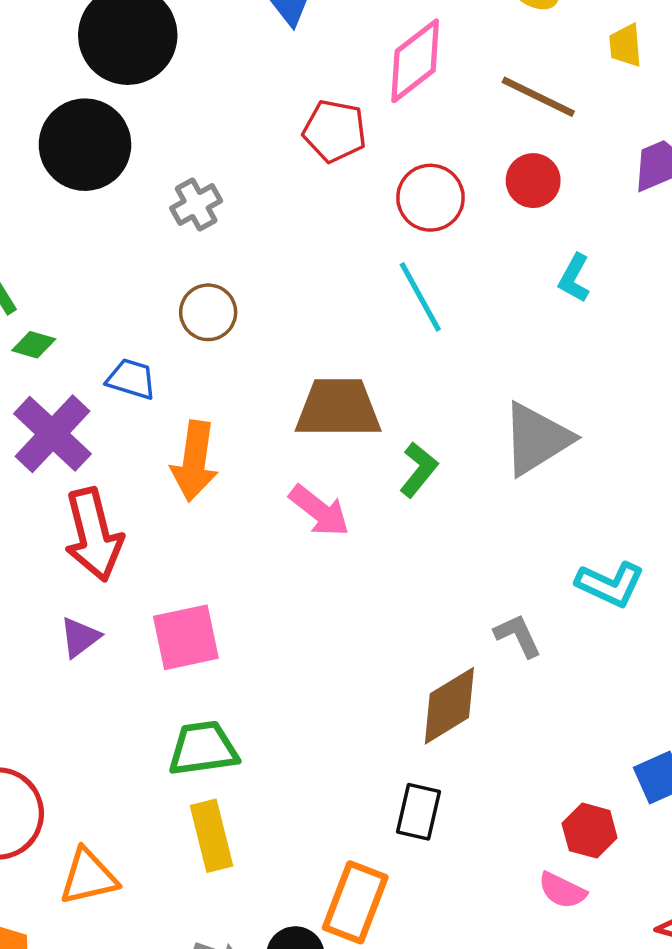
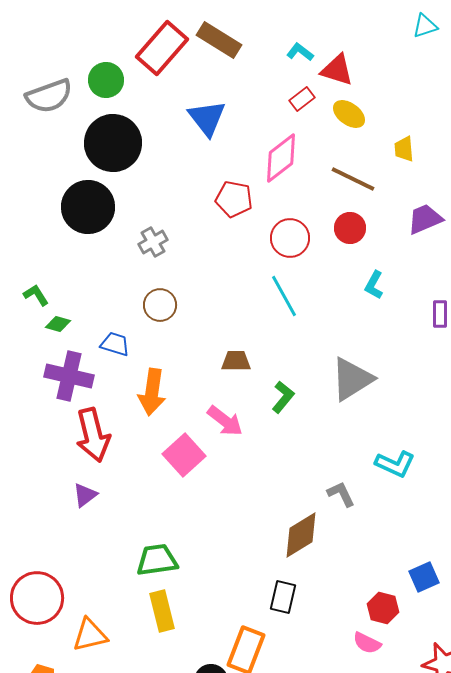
brown trapezoid: (338, 408) -> (236, 361), size x0.6
purple cross: (52, 434) -> (69, 376), turned -30
pink square: (186, 637) -> (184, 455), moved, turned -30

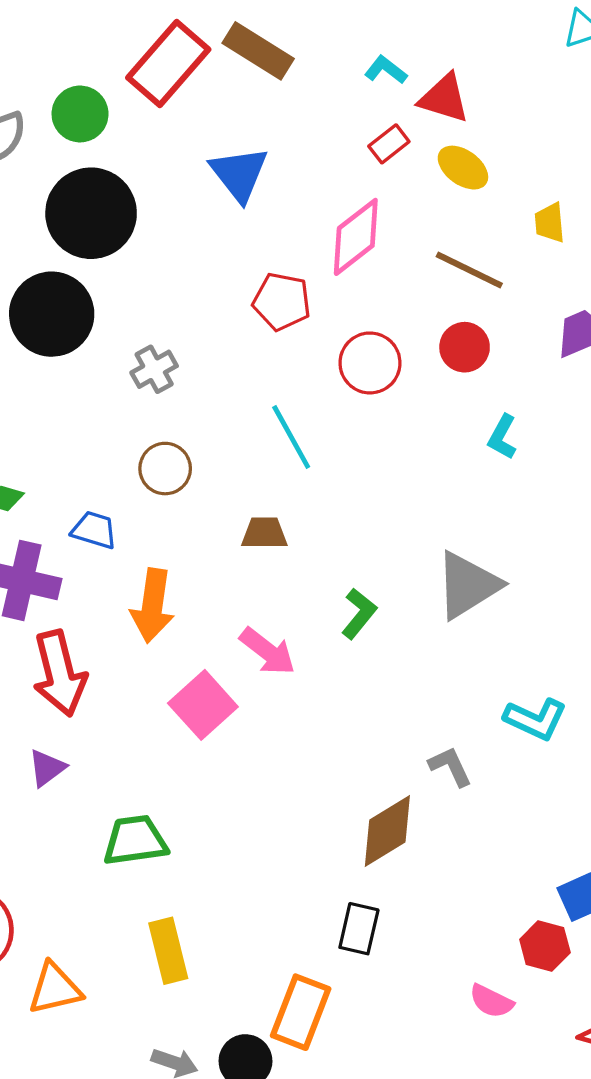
cyan line: (284, 296) -> (291, 437), moved
brown trapezoid: (236, 361) -> (264, 533), moved
green trapezoid: (157, 560) -> (135, 840), moved
red hexagon: (383, 608) -> (545, 946), moved

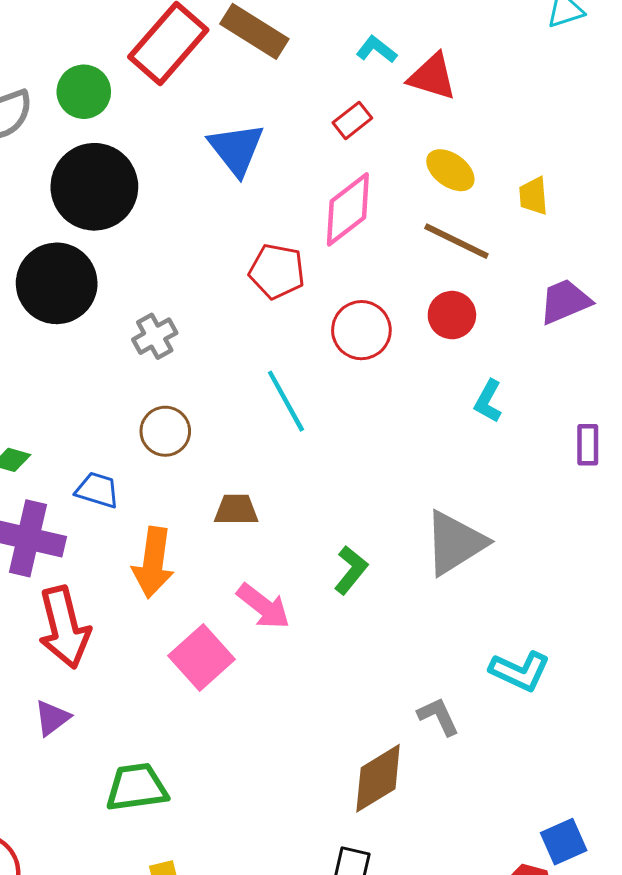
red rectangle: (389, 144) -> (352, 120), moved
yellow ellipse: (463, 168) -> (450, 170), moved
brown trapezoid: (264, 533) -> (236, 510), moved

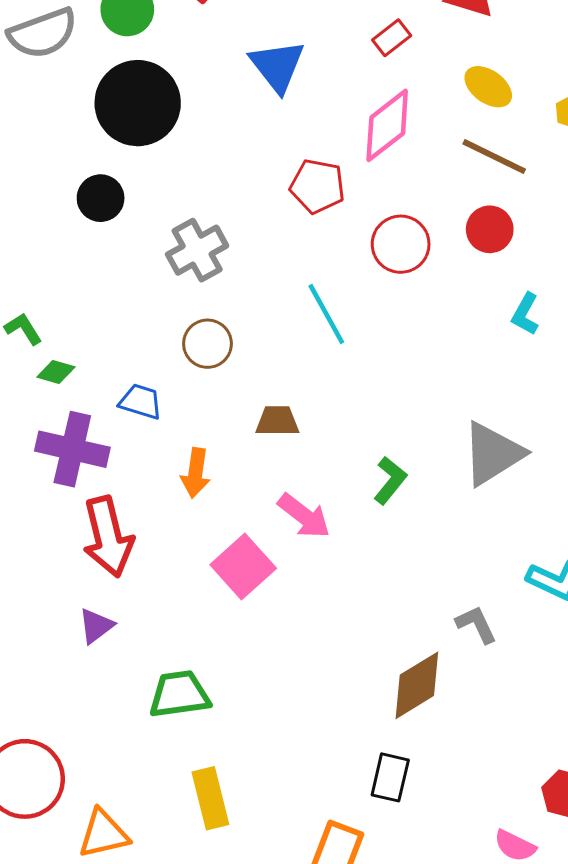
black circle: (57, 283) -> (101, 198), size x0.6
gray cross: (155, 336) -> (197, 250), size x1.4
orange arrow: (153, 562) -> (196, 473), size x0.7

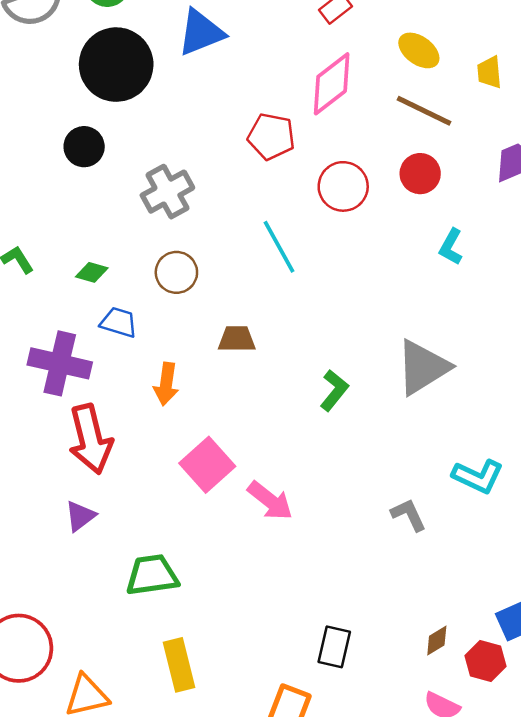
blue triangle: (277, 66) -> (201, 33), moved, turned 46
green diamond: (56, 372) -> (92, 272), moved
pink arrow: (304, 516) -> (270, 501), moved
brown diamond: (417, 685) -> (437, 641), moved, size x0.5

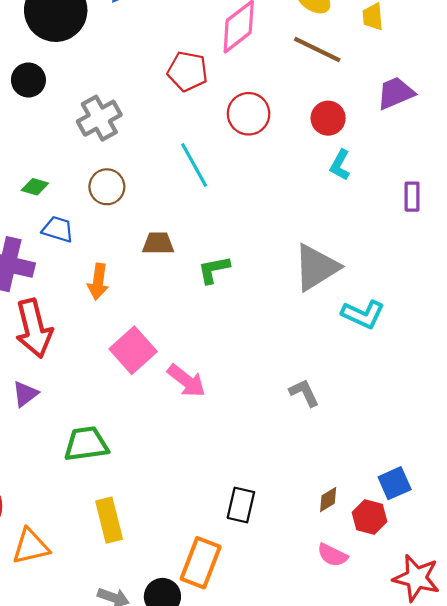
red circle: (420, 174) -> (328, 118), moved
green L-shape: (334, 390) -> (214, 270), moved, turned -140
cyan L-shape: (478, 476) -> (363, 314), moved

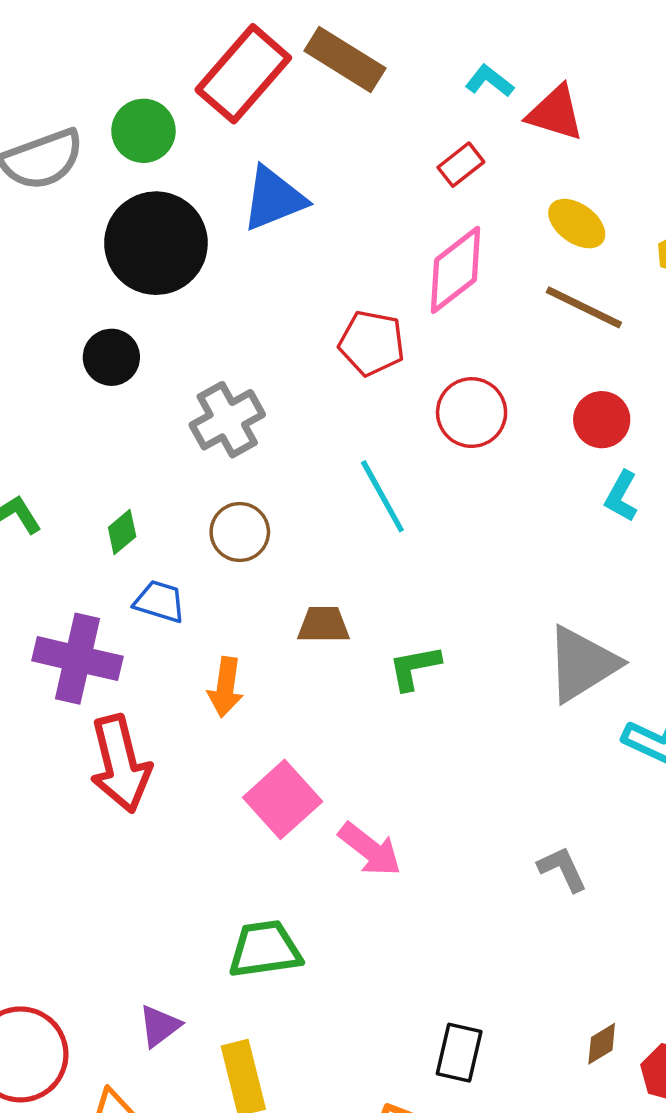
green diamond: (35, 187) -> (122, 532), turned -56
purple triangle: (25, 394) -> (160, 1026), moved
green trapezoid: (86, 444) -> (265, 949), moved

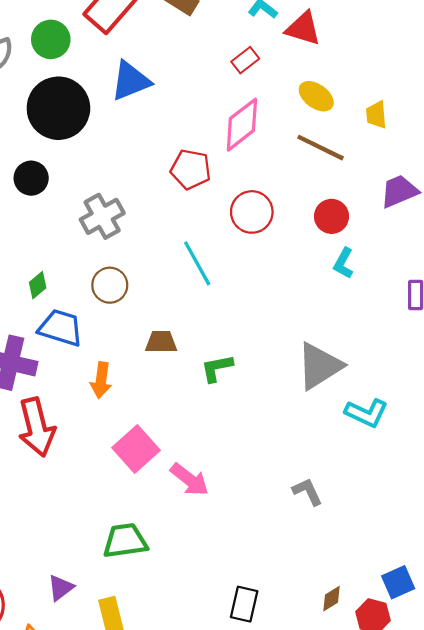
blue trapezoid: (160, 602) -> (61, 328), size x1.4

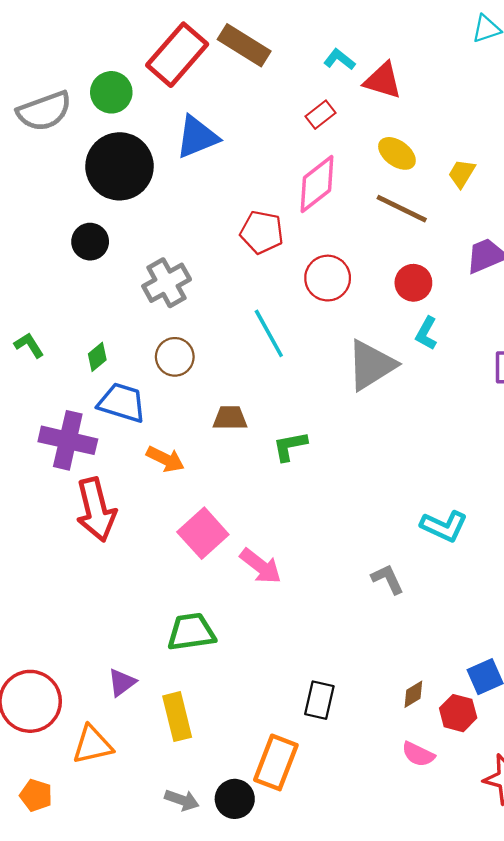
yellow trapezoid: (376, 115) -> (462, 173), turned 36
gray triangle: (320, 366) -> (371, 365), moved
orange arrow: (101, 380) -> (165, 459), turned -72
cyan L-shape: (366, 413) -> (444, 526), moved

